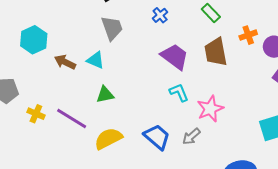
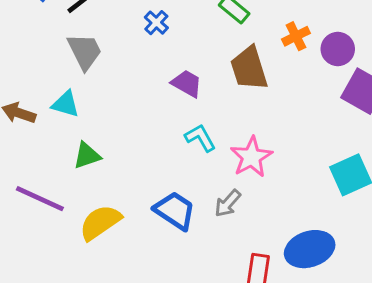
purple trapezoid: (175, 57) -> (187, 83), size x0.7

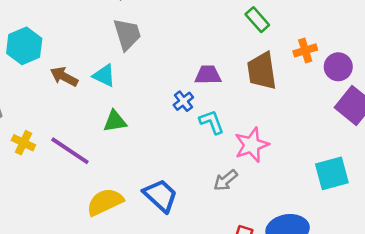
blue cross: (156, 23) -> (183, 101), moved
purple trapezoid: (187, 83) -> (208, 75), turned -40
blue trapezoid: (175, 211) -> (161, 196), moved
yellow semicircle: (100, 222) -> (105, 202), moved

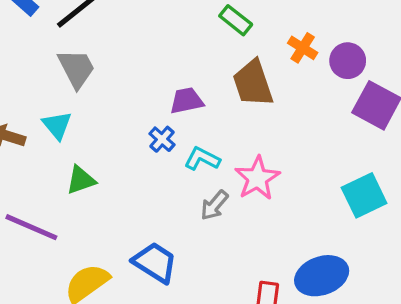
orange cross: (305, 50) -> (303, 48), turned -30
cyan triangle: (104, 76) -> (57, 125), turned 35
cyan L-shape: (212, 122) -> (202, 159), turned -32
gray arrow: (226, 180) -> (214, 205), moved

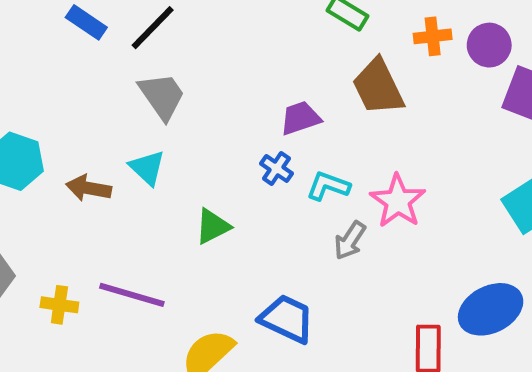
orange cross: (303, 48) -> (433, 36), turned -32
green triangle: (81, 180) -> (213, 226), moved

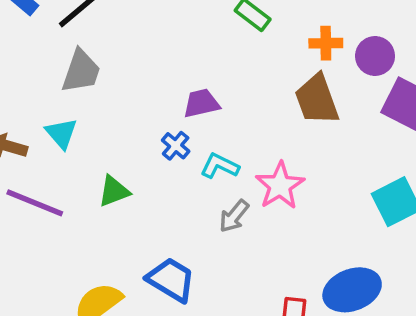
brown trapezoid: (378, 87) -> (317, 99), moved
gray trapezoid: (162, 96) -> (81, 71), turned 48
purple line: (132, 295) -> (35, 203), moved

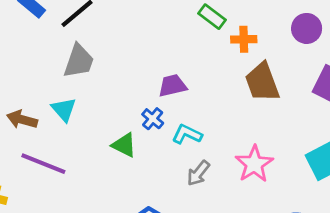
orange cross: (326, 43) -> (244, 39), moved
purple circle: (375, 56) -> (307, 28), moved
pink star: (280, 186) -> (254, 164), moved
green triangle: (114, 191) -> (124, 145), moved, turned 48

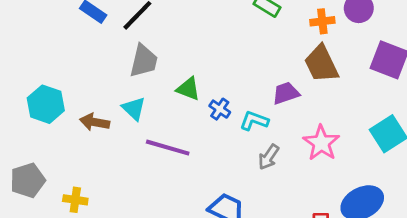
orange cross: (244, 39) -> (322, 21), moved
purple trapezoid: (172, 86) -> (286, 93), moved
green triangle: (124, 145) -> (188, 89), moved
purple line: (43, 164) -> (168, 148), moved

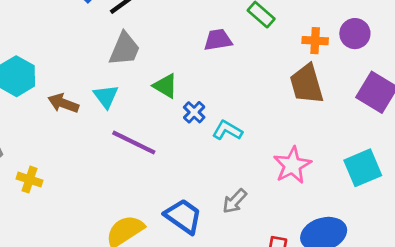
purple trapezoid: (286, 93) -> (218, 40), moved
gray arrow: (269, 157) -> (235, 201), moved

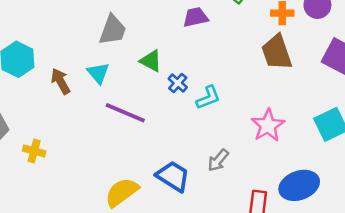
brown arrow: (63, 103) -> (61, 81), turned 44
cyan L-shape: (227, 130) -> (208, 98), turned 132

